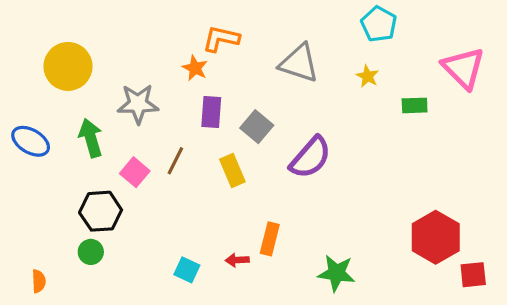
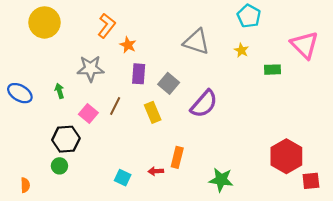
orange L-shape: (221, 39) -> (107, 26), moved, turned 115
yellow circle: (68, 66) -> (44, 22), moved
green arrow: (91, 138) -> (59, 91), size x0.6

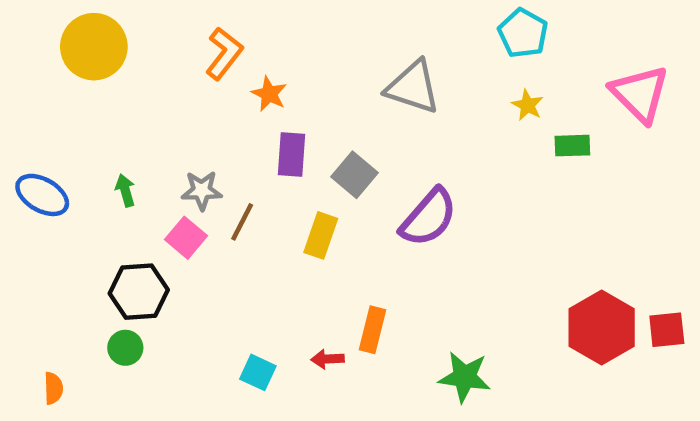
yellow star: (241, 50) -> (527, 105), moved
gray star: (91, 68) -> (202, 190), moved, size x0.7
yellow rectangle: (153, 112) -> (321, 235), turned 42
red square: (311, 181) -> (667, 330), moved

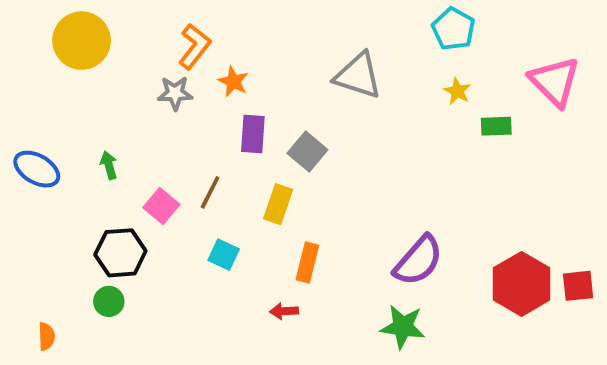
gray star: (202, 190) -> (175, 93), moved
purple semicircle: (429, 217) -> (418, 261), moved
orange rectangle: (372, 330) -> (307, 262), moved
cyan square: (258, 372) -> (224, 255), moved

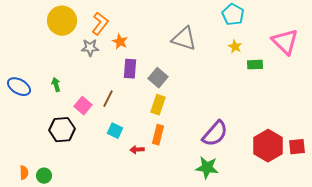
yellow circle: (82, 41) -> (62, 21), moved
yellow rectangle: (278, 204) -> (158, 105), moved
green circle: (109, 301) -> (44, 176), moved
red arrow: (284, 311) -> (137, 150), moved

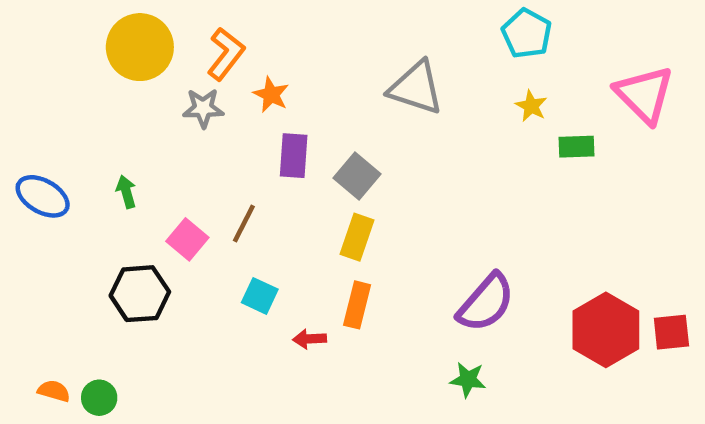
green star: (207, 168) -> (468, 380), size x0.7
orange semicircle: (24, 173) -> (54, 391), turned -72

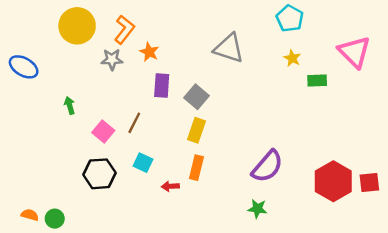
blue ellipse: (43, 196) -> (24, 67), moved
black hexagon: (140, 294) -> (99, 174), moved

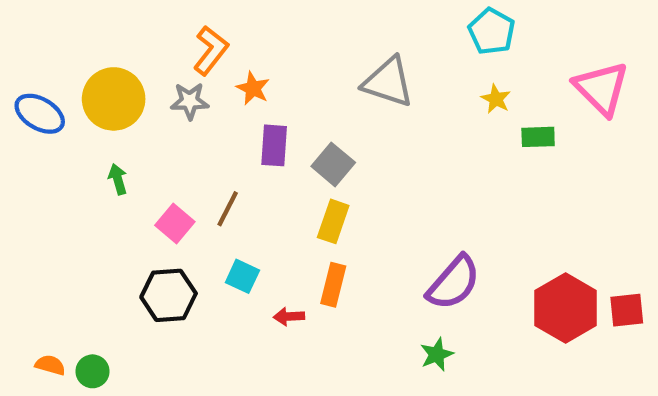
yellow circle: (77, 26) -> (114, 99), moved
green star: (257, 209) -> (437, 354), turned -30

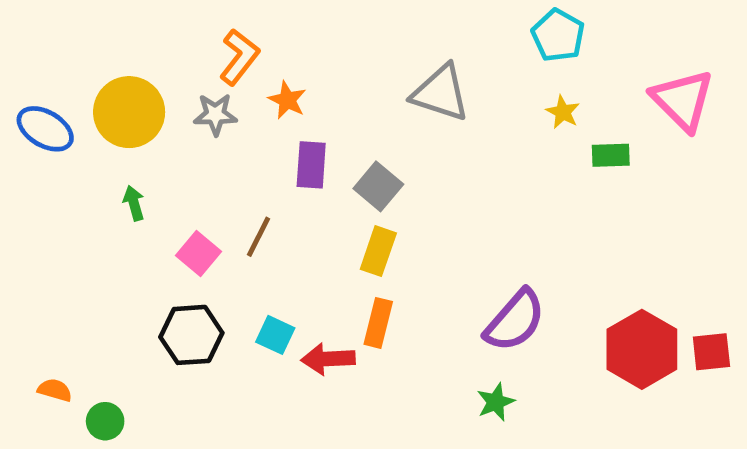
cyan square: (242, 276) -> (275, 335), moved
red arrow: (289, 316) -> (328, 359), size x1.5
orange semicircle: (50, 365) -> (55, 390), moved

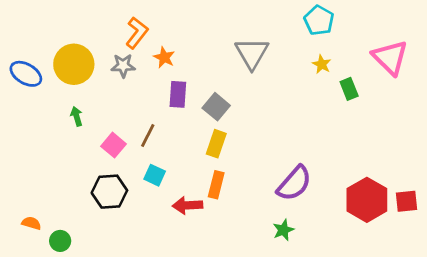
gray triangle: (441, 93) -> (252, 53), turned 42
green rectangle: (611, 155) -> (349, 89), turned 70
cyan square: (275, 335) -> (155, 175), moved

